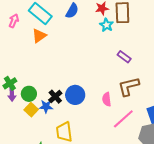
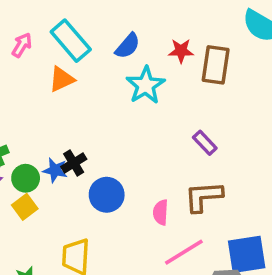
cyan star: (106, 25) -> (146, 85), moved, size x1.5
black cross: (55, 97) -> (74, 163), moved
blue star: (46, 106) -> (55, 170), moved

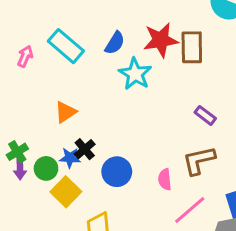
red star: (181, 51) -> (161, 40), size x1.6
orange triangle: (62, 79) -> (65, 112), moved
purple rectangle: (205, 143) -> (205, 115), moved
yellow square: (25, 207) -> (66, 192), moved, size x1.4

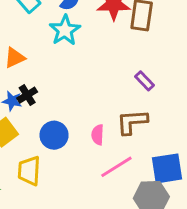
cyan star: (135, 74) -> (65, 30), moved
blue circle: (117, 172) -> (54, 135), moved

